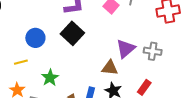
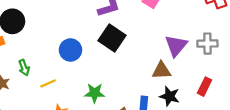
yellow line: (21, 62) -> (48, 83), moved
green star: (50, 78) -> (95, 93), turned -30

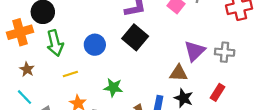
green arrow: (24, 68) -> (55, 43), moved, size x1.6

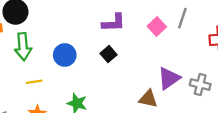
black square: (135, 37) -> (108, 54), size x0.6

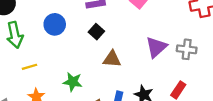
blue circle: (65, 55) -> (55, 24), moved
brown triangle: (148, 99) -> (112, 59), moved

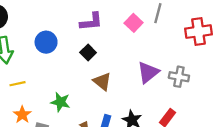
brown triangle: (112, 59) -> (102, 81), turned 30

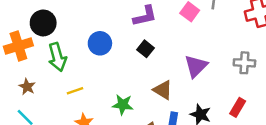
purple triangle: (148, 72) -> (196, 66), moved
brown triangle: (102, 81) -> (163, 90), moved

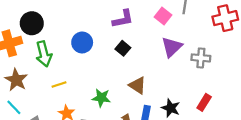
gray cross: (244, 63) -> (201, 58), moved
purple triangle: (196, 66) -> (172, 47), moved
brown star: (27, 87) -> (16, 80), size x1.5

